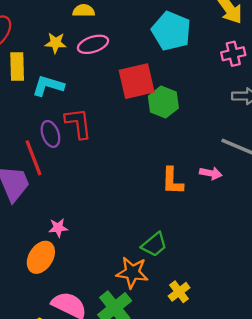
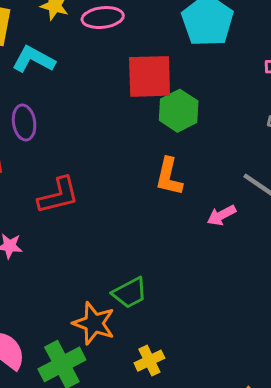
red L-shape: (78, 123) -> (58, 195), moved, turned 72
pink arrow: (211, 173) -> (221, 215), turned 130
orange L-shape: (172, 181) -> (169, 177), moved

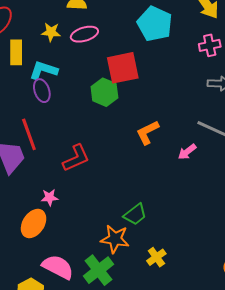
green hexagon: (179, 111) -> (104, 92), moved
purple ellipse: (24, 123) -> (42, 91), moved
orange L-shape: (169, 177) -> (148, 132), turned 60

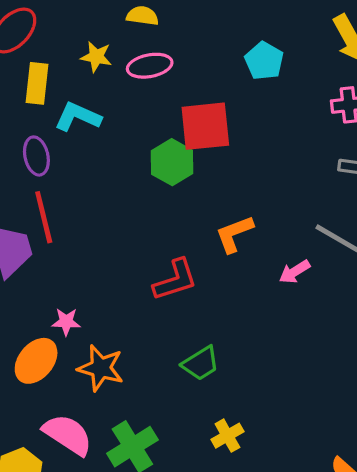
cyan pentagon: (155, 24) -> (264, 61), size x0.7
purple ellipse: (42, 91) -> (36, 156), moved
red L-shape: (76, 158) -> (175, 280), moved
orange star: (115, 239) -> (101, 368), moved

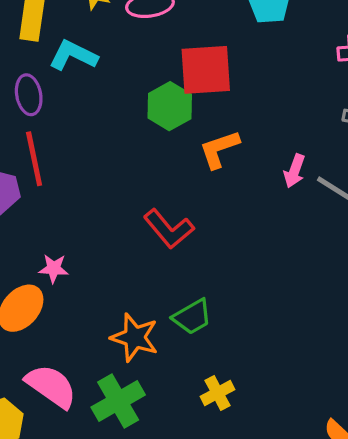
orange L-shape: (234, 234) -> (219, 149), moved
pink arrow: (294, 272) -> (294, 171), moved, turned -40
red L-shape: (175, 280) -> (169, 229), turned 66
orange star: (101, 368) -> (135, 337), moved

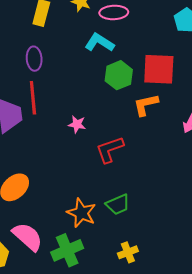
cyan L-shape: (73, 55) -> (99, 43), moved
red square: (206, 70) -> (159, 69), moved
red L-shape: (169, 229) -> (110, 150), turned 104
pink star: (54, 268) -> (77, 124), moved

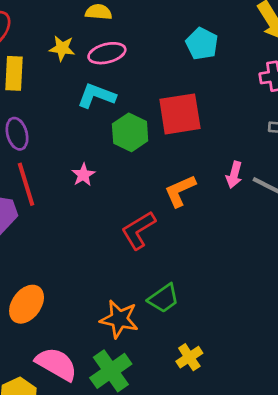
orange L-shape: (146, 105) -> (180, 191), moved
pink star: (77, 124) -> (83, 175), moved, turned -30

